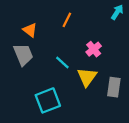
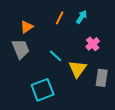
cyan arrow: (117, 12) -> (82, 17), moved
orange triangle: (30, 30) -> (27, 27), turned 48
pink cross: (94, 49) -> (93, 44), moved

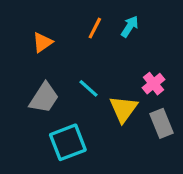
pink cross: (93, 44) -> (154, 84), moved
gray trapezoid: (21, 49) -> (44, 98), moved, turned 55
gray rectangle: (102, 78) -> (161, 123), turned -30

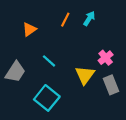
cyan line: (89, 88) -> (49, 61), moved
gray trapezoid: (44, 98) -> (15, 72), moved
cyan square: (68, 142) -> (47, 98), turned -30

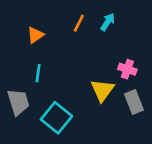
pink cross: (106, 58) -> (127, 69), turned -32
cyan line: (49, 61) -> (38, 73), moved, turned 56
gray trapezoid: (15, 72) -> (18, 102), moved, turned -50

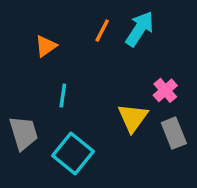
cyan arrow: (108, 22) -> (140, 29), size x1.5
pink cross: (127, 69) -> (165, 90), turned 30
cyan line: (38, 73) -> (63, 95), moved

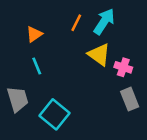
pink cross: (165, 90) -> (123, 67), turned -30
cyan line: (63, 95) -> (37, 66), moved, turned -30
yellow triangle: (133, 118) -> (99, 55), moved, turned -30

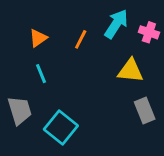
orange line: (76, 23) -> (81, 39), moved
yellow triangle: (99, 55) -> (130, 71), moved, turned -30
pink cross: (123, 67) -> (149, 32), moved

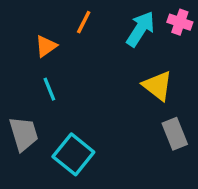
pink cross: (149, 32) -> (180, 22), moved
orange line: (81, 39) -> (84, 22), moved
yellow triangle: (130, 71) -> (158, 86), turned 32

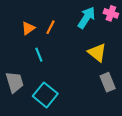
orange line: (84, 22) -> (51, 27), moved
cyan line: (49, 89) -> (39, 55), moved

